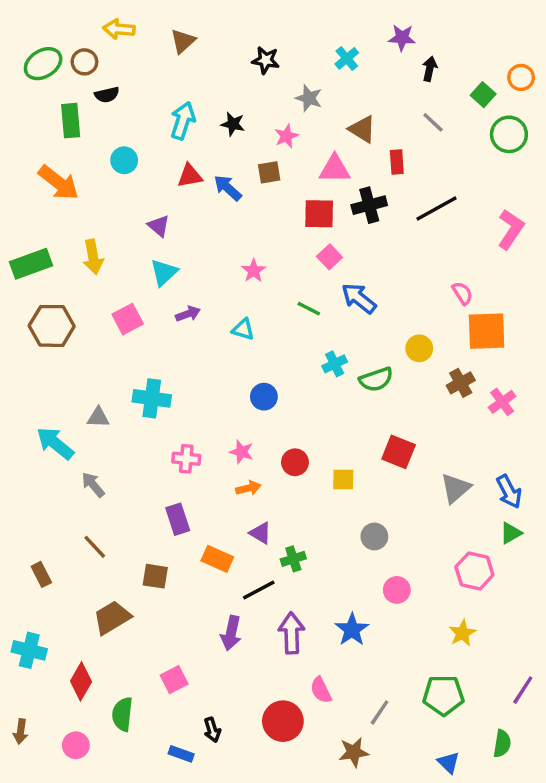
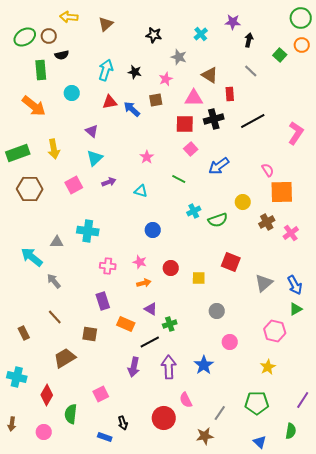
green circle: (509, 134) -> (301, 18), moved
blue arrow: (359, 298) -> (219, 166), moved, turned -75

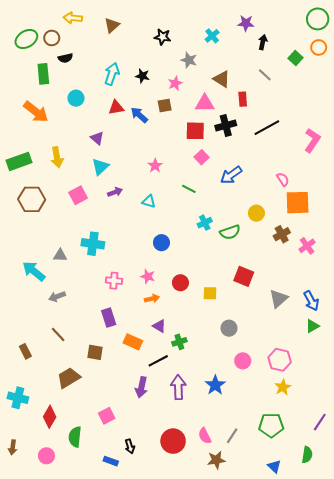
gray arrow: (54, 281) -> (57, 296), turned -70
pink hexagon: (275, 331) -> (280, 360), moved
pink semicircle: (186, 400) -> (205, 436), moved

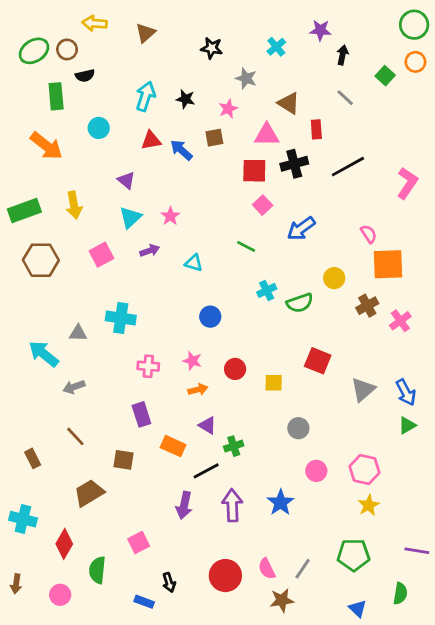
pink star: (155, 166) -> (170, 216), moved
purple line: (320, 422) -> (417, 551), turned 66

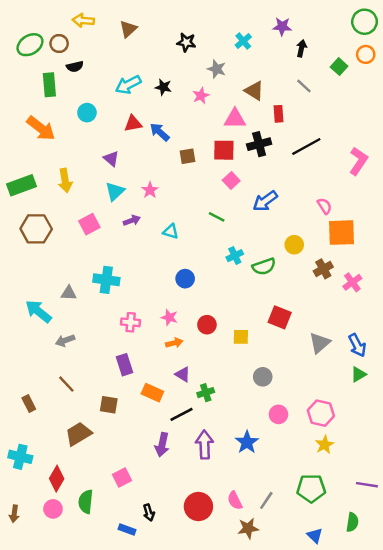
cyan arrow: (146, 96) -> (128, 85), turned -135
brown square: (214, 138) -> (188, 156), moved
pink circle: (60, 595) -> (53, 509), moved

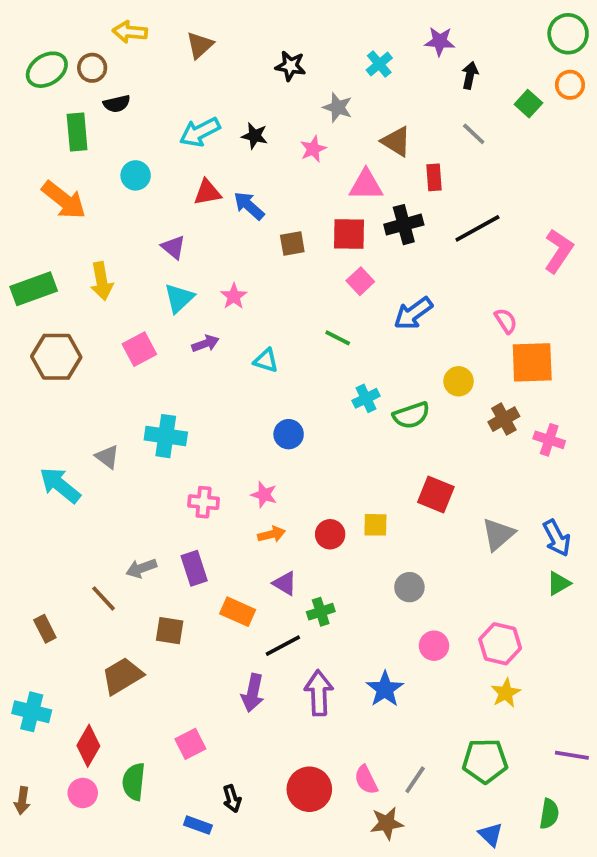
pink cross: (352, 282) -> (549, 440), turned -36
gray triangle: (69, 293) -> (107, 457), turned 35
red circle: (207, 325) -> (330, 534), moved
gray arrow: (65, 340) -> (141, 568), moved

